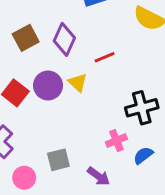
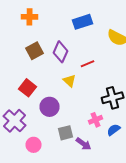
purple circle: (48, 85) -> (50, 107), moved
gray square: (58, 160) -> (66, 133), moved

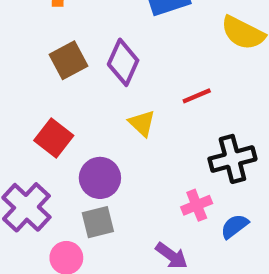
red line: (88, 64) -> (197, 96), moved
gray square: (66, 133) -> (98, 222), moved

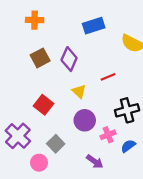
red square: (54, 138) -> (43, 105), moved
purple circle: (100, 178) -> (85, 120), moved
gray square: (98, 222) -> (56, 144), turned -30

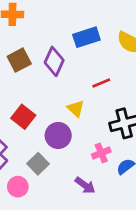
blue rectangle: (94, 26) -> (86, 37), moved
yellow triangle: (79, 91) -> (76, 109), moved
purple circle: (85, 120) -> (58, 135), moved

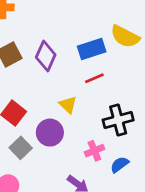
blue rectangle: (86, 37) -> (92, 49), moved
gray square: (38, 164) -> (21, 148), moved

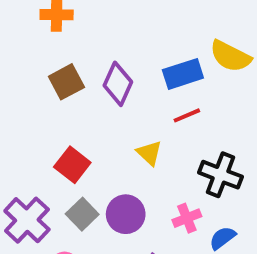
black cross: (118, 120) -> (220, 175), turned 36
purple circle: (50, 133) -> (126, 214), moved

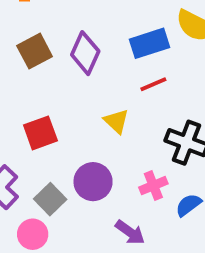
red square: (72, 165) -> (40, 133), turned 32
gray square: (82, 214) -> (50, 199), moved

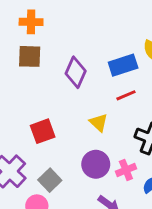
brown square: (35, 51) -> (30, 56), moved, turned 30
purple circle: (93, 182) -> (96, 164), moved

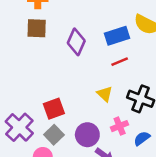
yellow triangle: (99, 123) -> (105, 94), moved
red square: (43, 131) -> (54, 109), moved
purple circle: (96, 164) -> (87, 135), moved

